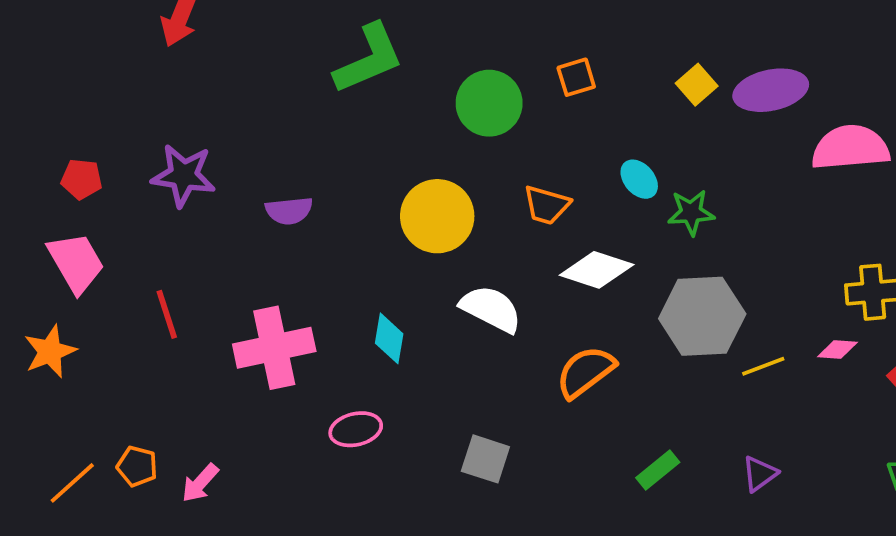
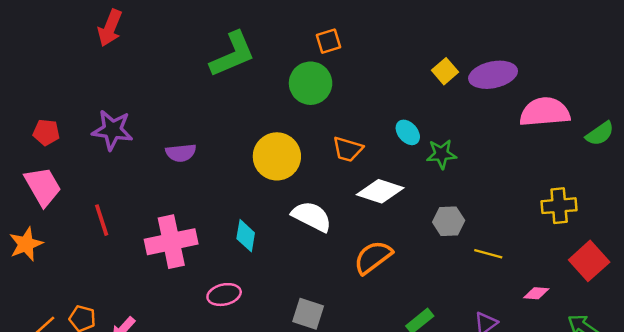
orange square: (576, 77) -> (329, 41), moved
gray hexagon: (702, 316) -> (449, 221), size x0.6
pink diamond: (837, 350) -> (536, 293), moved
yellow line: (763, 366) -> (488, 254), turned 36

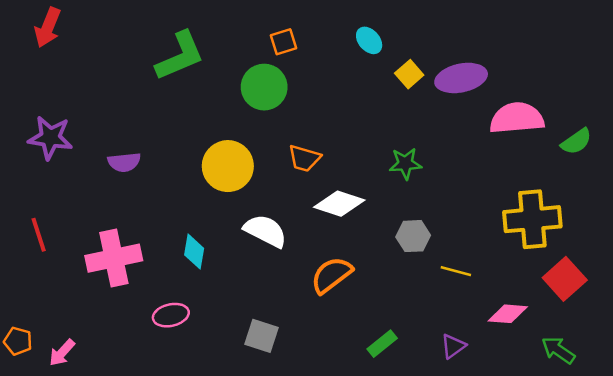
cyan ellipse: (408, 132) -> (369, 40), moved
yellow cross: (559, 206) -> (532, 219), size x1.5
pink diamond: (536, 293) -> (508, 314), size x1.4

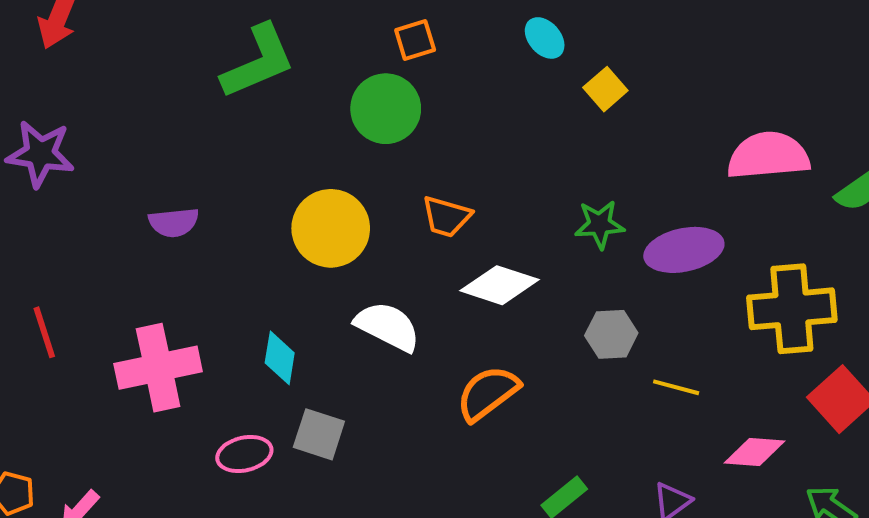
purple ellipse: (461, 78) -> (684, 250), moved
purple star: (50, 138) -> (40, 154), moved
gray square: (262, 336) -> (319, 434), moved

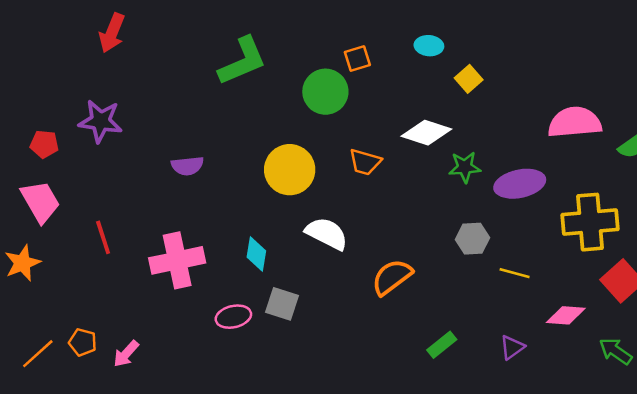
cyan ellipse: (545, 38) -> (429, 46), turned -44
orange square: (415, 40) -> (357, 58), moved
white diamond: (499, 285) -> (426, 133), moved

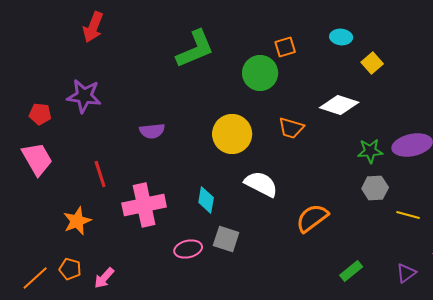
green star: (465, 167) -> (370, 151), moved
red line: (103, 237) -> (100, 174), moved
orange star: (23, 263) -> (77, 221), moved

